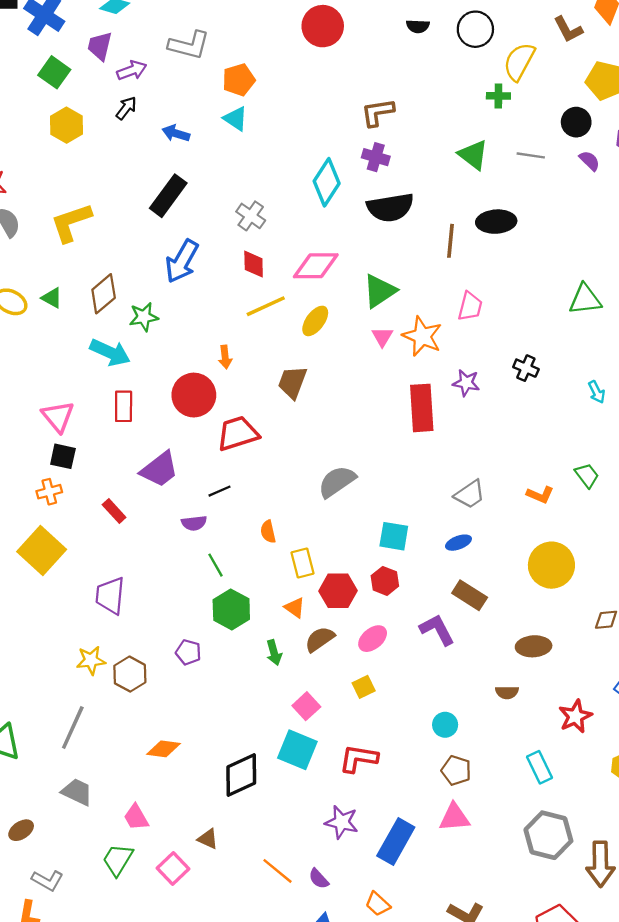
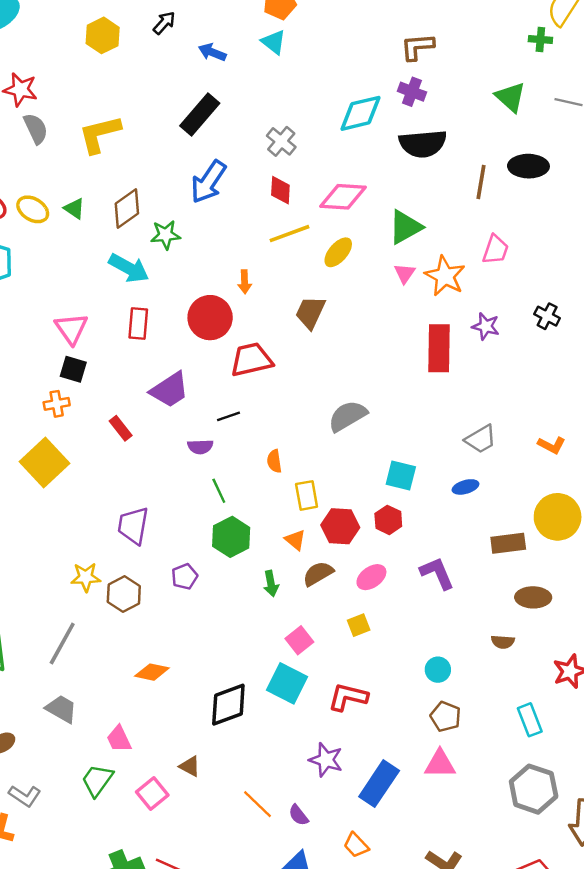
cyan diamond: (327, 182) -> (361, 113), turned 39
brown rectangle: (470, 595) -> (508, 543), moved, turned -44
purple trapezoid: (110, 596) -> (133, 526), moved
purple pentagon: (188, 652) -> (185, 577), turned 30

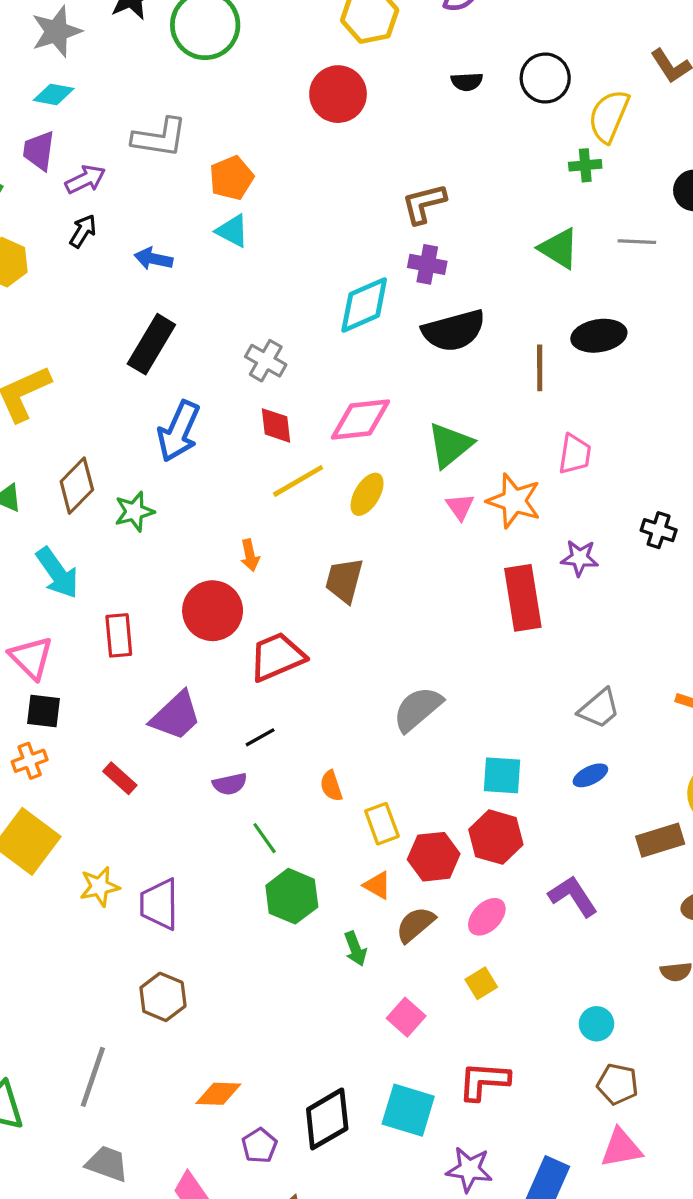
cyan arrow: (129, 268) -> (57, 573), moved, turned 36
red hexagon: (388, 520) -> (496, 837), size x1.4
yellow star: (86, 577) -> (99, 887), moved
purple pentagon: (185, 577) -> (259, 1146), moved
cyan square: (287, 683) -> (408, 1110), moved

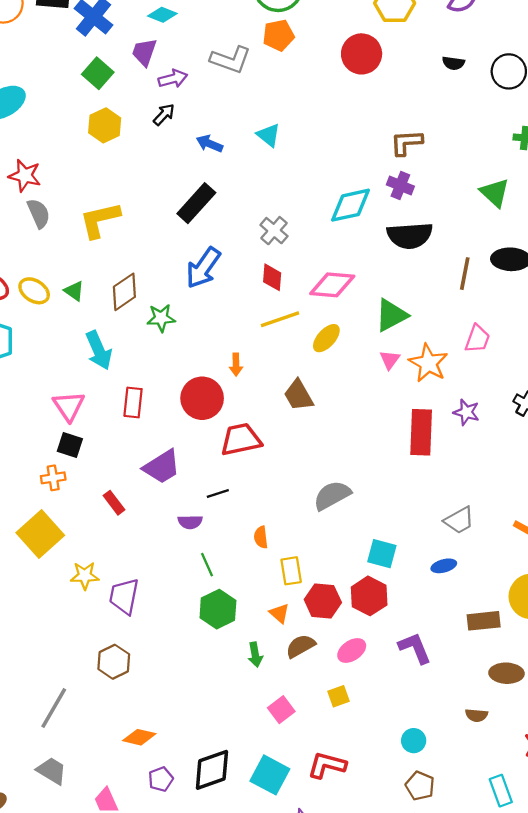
orange pentagon: (231, 178) -> (278, 35), moved
brown trapezoid: (344, 580) -> (298, 395), turned -56

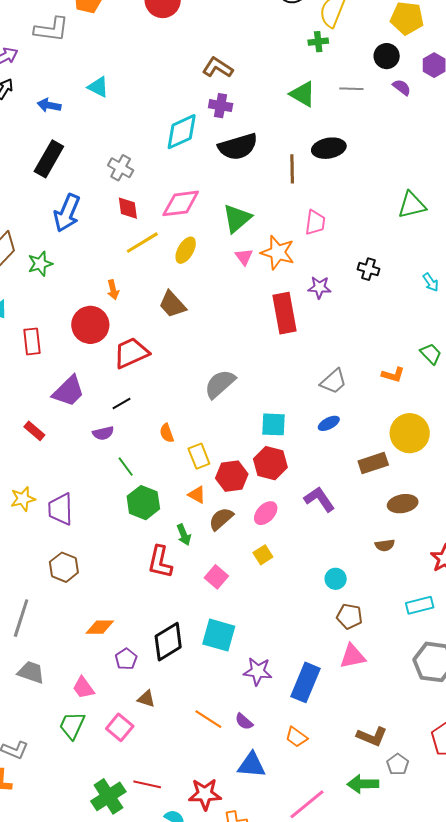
brown L-shape: (406, 143) -> (218, 68), turned 48
red L-shape: (327, 765) -> (160, 562), moved, turned -80
cyan rectangle: (501, 791) -> (420, 605), turned -72

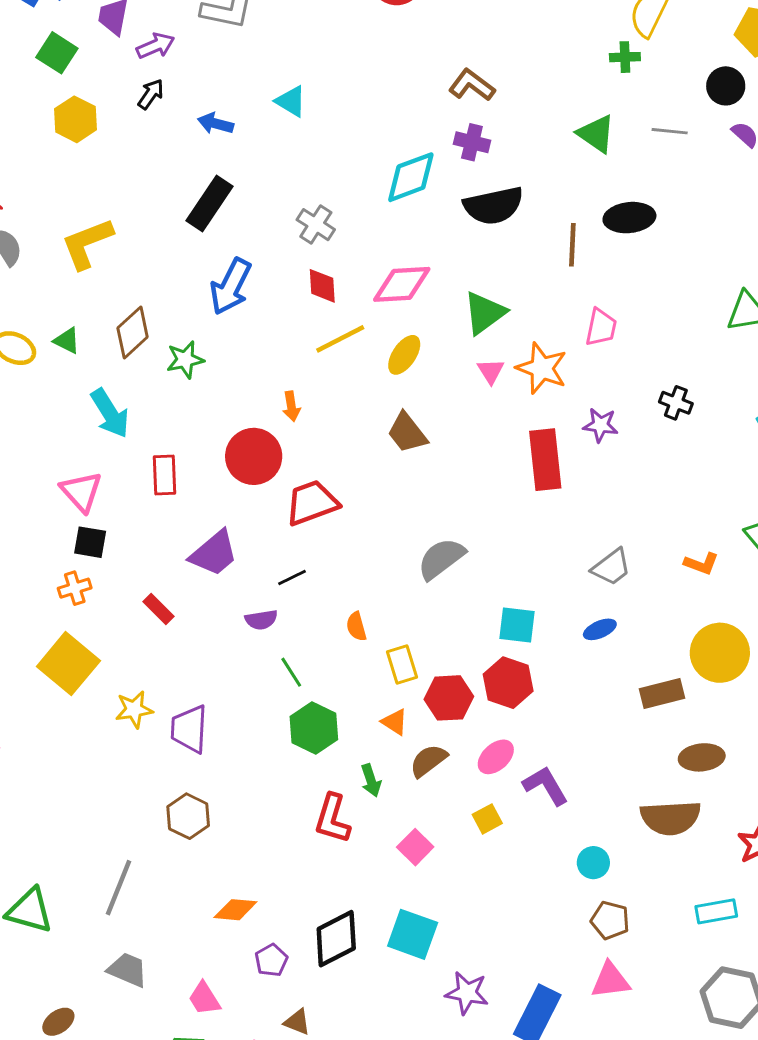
brown trapezoid: (172, 304) -> (407, 433), moved
purple L-shape: (319, 499) -> (545, 786), moved
brown semicircle: (385, 545) -> (670, 818), size x2.0

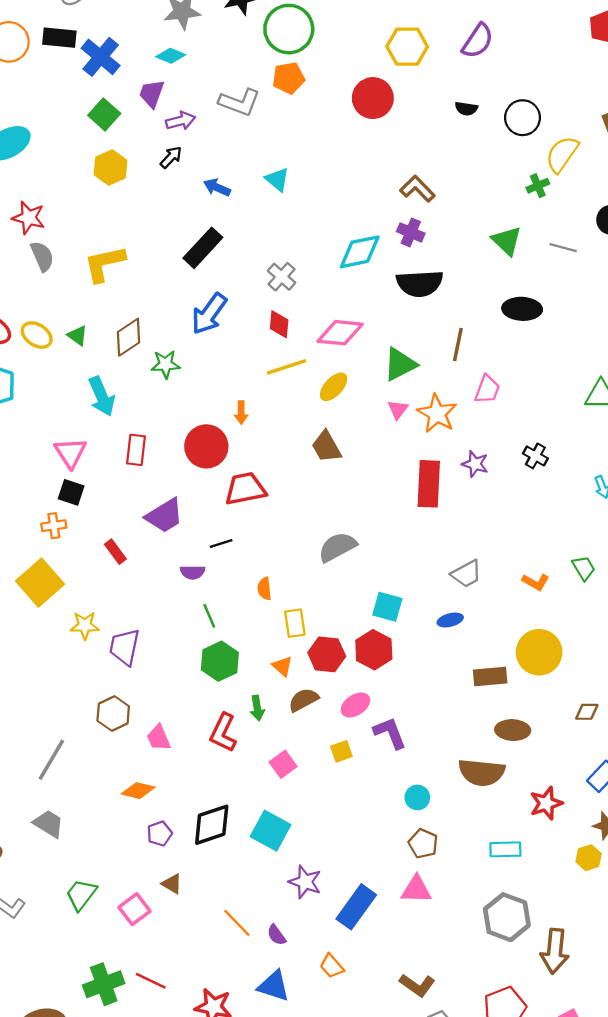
green cross: (625, 57) -> (538, 186), turned -30
brown line: (572, 245) -> (458, 344), moved
pink trapezoid: (204, 999) -> (159, 738), moved

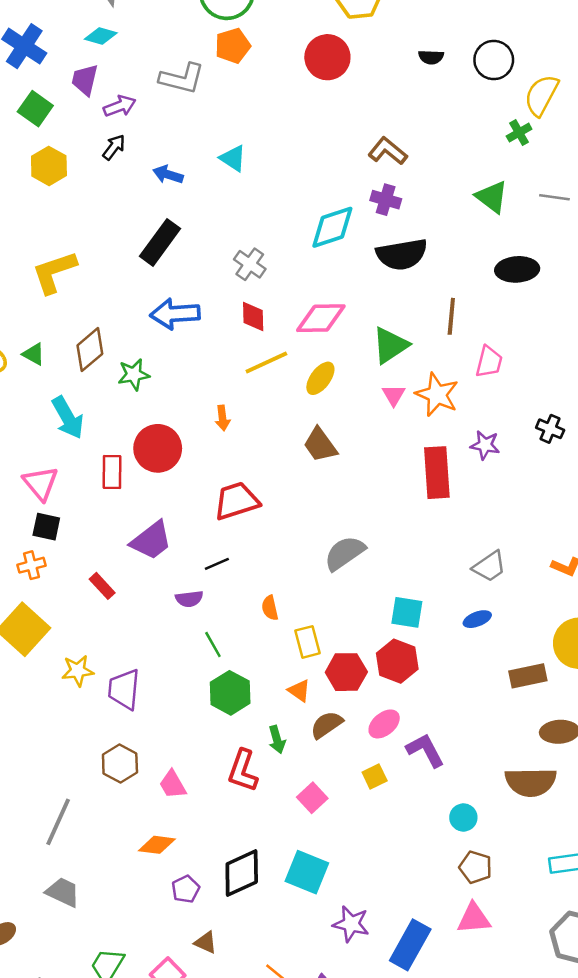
blue arrow: (209, 314) -> (175, 314), turned 57
red circle: (206, 446) -> (158, 448), moved

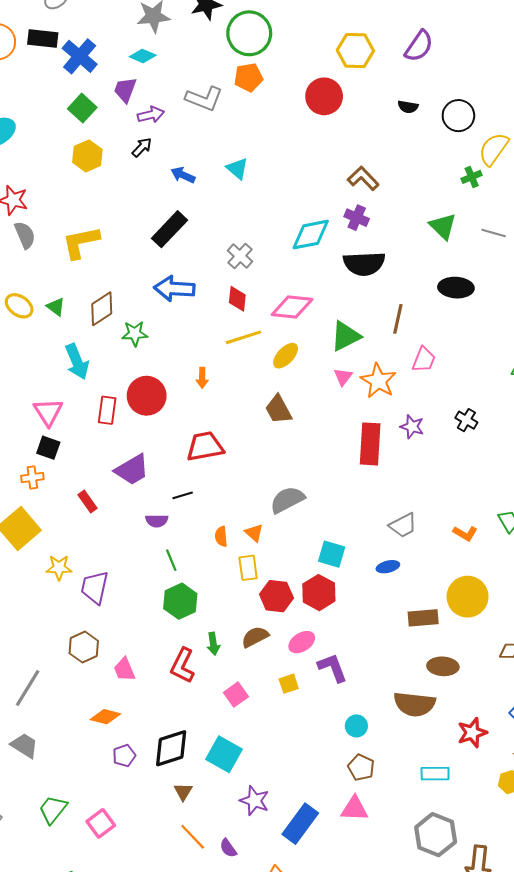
orange triangle: (299, 691) -> (254, 533), moved
brown triangle: (206, 943) -> (183, 792), moved, turned 30

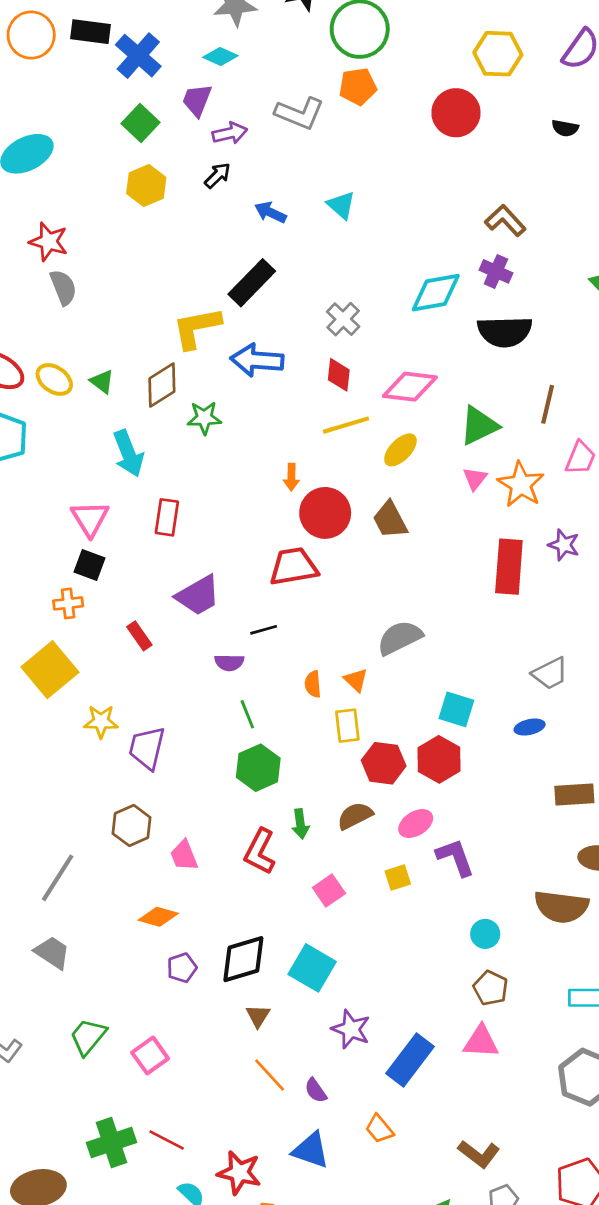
yellow L-shape: (81, 242) -> (197, 328), moved
red circle: (147, 396) -> (325, 513), moved

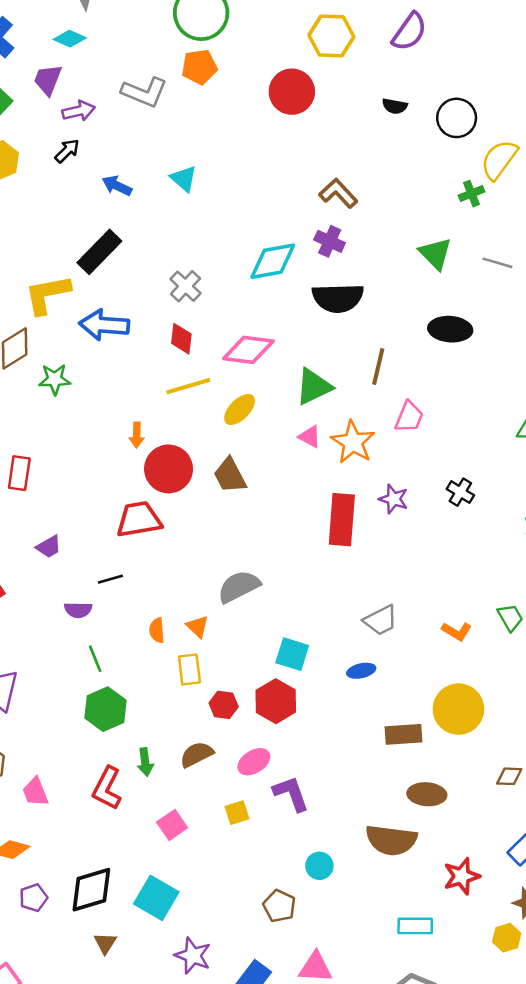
pink triangle: (475, 479) -> (310, 437), turned -40
purple trapezoid: (198, 595) -> (49, 547), size x0.6
red hexagon: (384, 763) -> (224, 705), size x0.7
brown pentagon: (491, 988) -> (279, 906), moved

